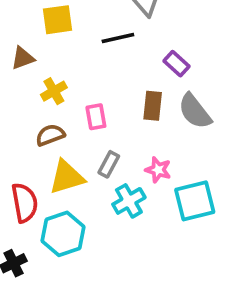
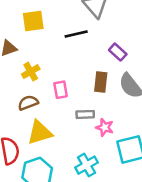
gray rectangle: (109, 164) -> (85, 114), moved, turned 60
cyan cross: (129, 201) -> (86, 165), moved

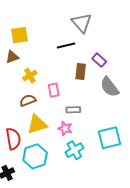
yellow square: (33, 21) -> (20, 35), moved
brown rectangle: (101, 82) -> (81, 71), moved
pink star: (105, 127) -> (65, 128), moved

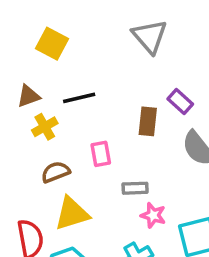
yellow square: (20, 35) -> (52, 44), moved, turned 36
black line: (66, 46) -> (79, 98), moved
yellow cross: (30, 76) -> (45, 127), moved
pink star: (65, 128) -> (153, 215), moved

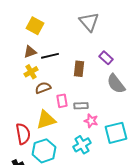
brown triangle: (28, 96) -> (30, 52), moved
brown rectangle: (148, 121) -> (79, 69), moved
pink rectangle: (101, 154) -> (62, 101), moved
brown semicircle: (56, 172) -> (43, 88), moved

